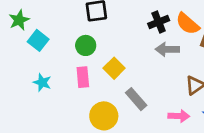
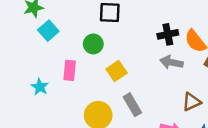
pink rectangle: (83, 77) -> (70, 70), moved
cyan star: (42, 82) -> (40, 87), moved

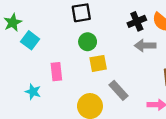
green circle: (93, 44) -> (88, 42), moved
yellow square: (117, 71) -> (98, 63), turned 36

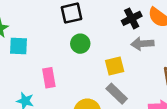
cyan square: (30, 40) -> (19, 46), turned -30
yellow square: (98, 63) -> (115, 66), moved

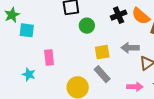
green circle: (80, 44) -> (87, 26), moved
gray arrow: (142, 44) -> (130, 48), moved

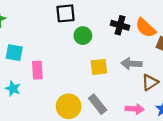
black cross: (119, 15) -> (120, 25), turned 35
cyan square: (27, 30) -> (14, 53), moved
gray rectangle: (102, 74) -> (98, 104), moved

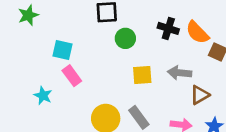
cyan square: (14, 53) -> (62, 50), moved
pink rectangle: (37, 70) -> (72, 76), turned -36

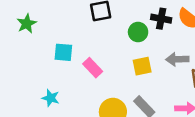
green circle: (125, 38) -> (138, 32), moved
pink rectangle: (72, 76) -> (93, 68), moved

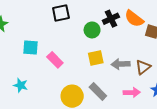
black cross: (161, 19) -> (111, 19), turned -35
gray arrow: (177, 59) -> (121, 64), moved

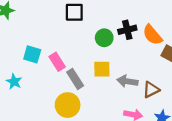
cyan square: (31, 47) -> (32, 54), moved
gray rectangle: (98, 91) -> (75, 79), moved

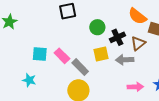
black cross: (127, 30) -> (117, 37), moved
brown triangle: (151, 90) -> (138, 43), moved

